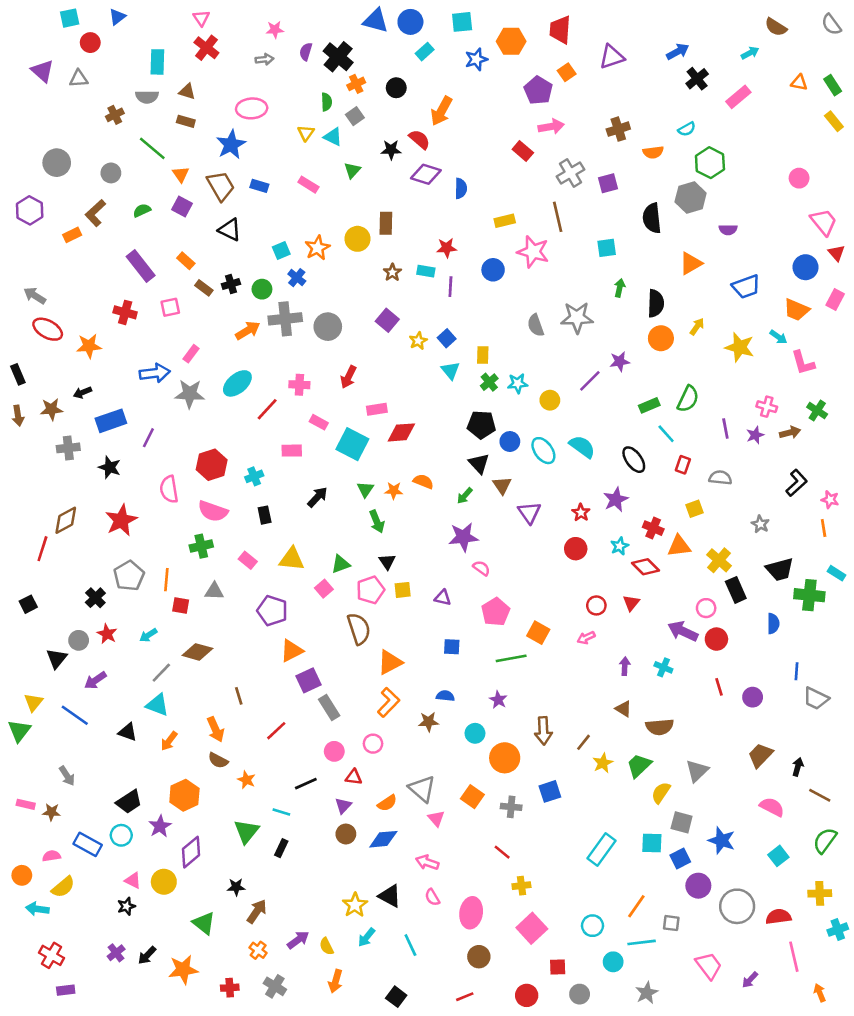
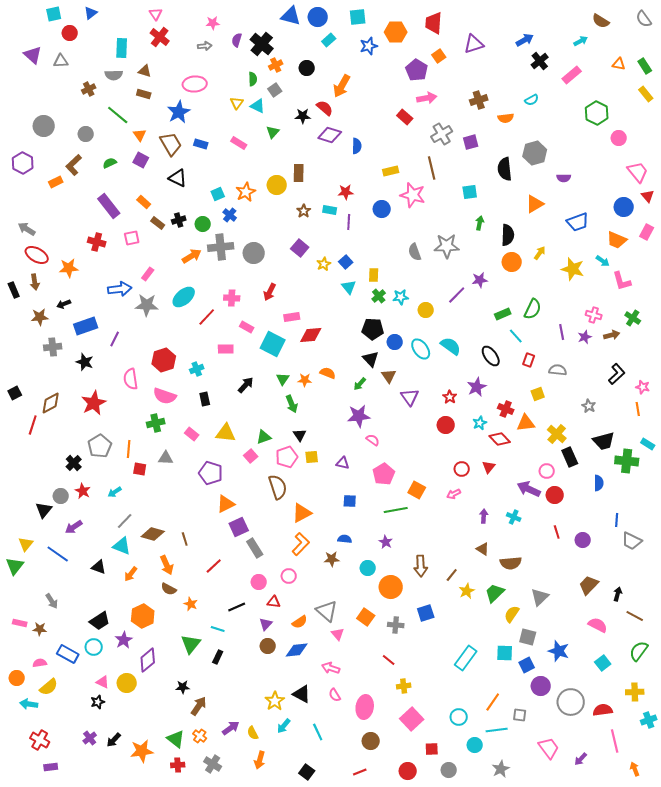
green hexagon: (710, 163) -> (597, 113), moved
brown arrow: (18, 416) -> (35, 282), moved
black square: (28, 604) -> (15, 393), moved
brown diamond: (197, 652) -> (153, 534), moved
green triangle: (204, 923) -> (176, 739), moved

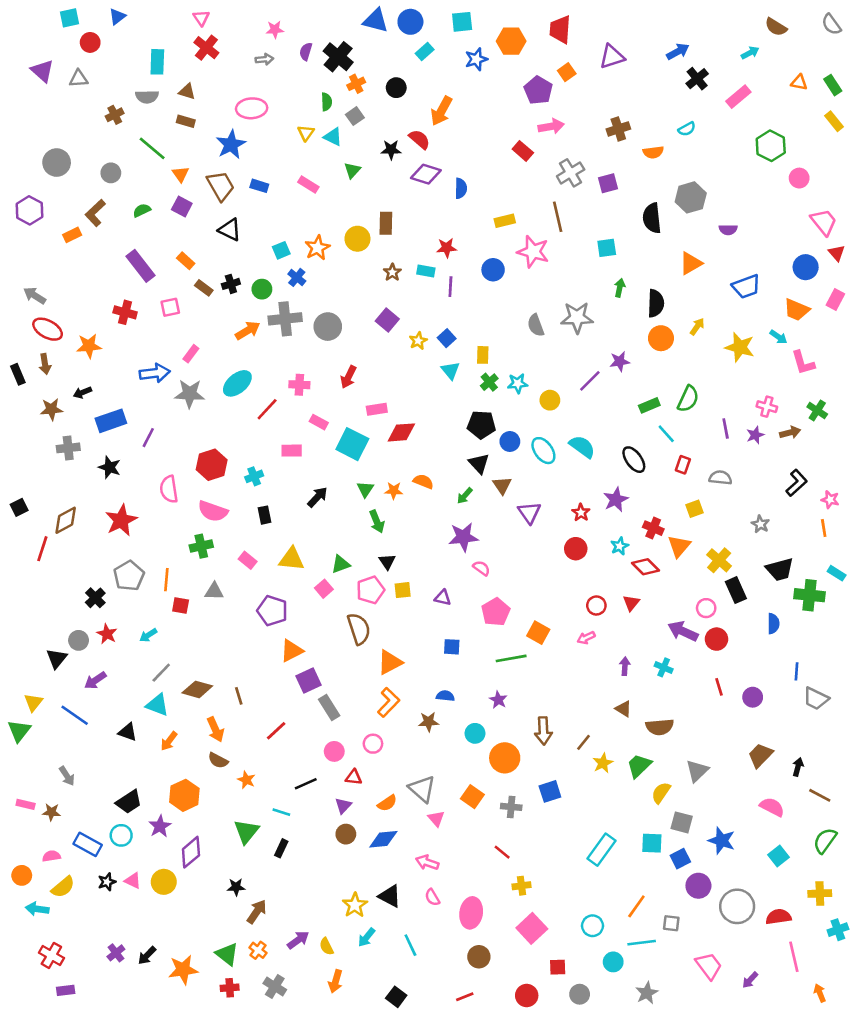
orange triangle: (526, 423) -> (679, 546), turned -42
black star: (98, 702) -> (107, 882), moved

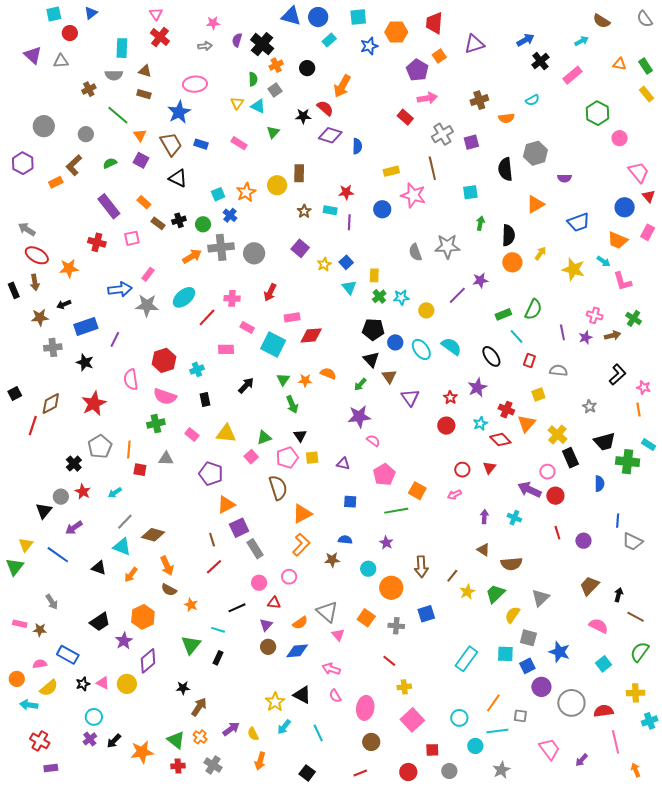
brown line: (239, 696) -> (212, 540), moved
cyan circle: (121, 835) -> (94, 717), moved

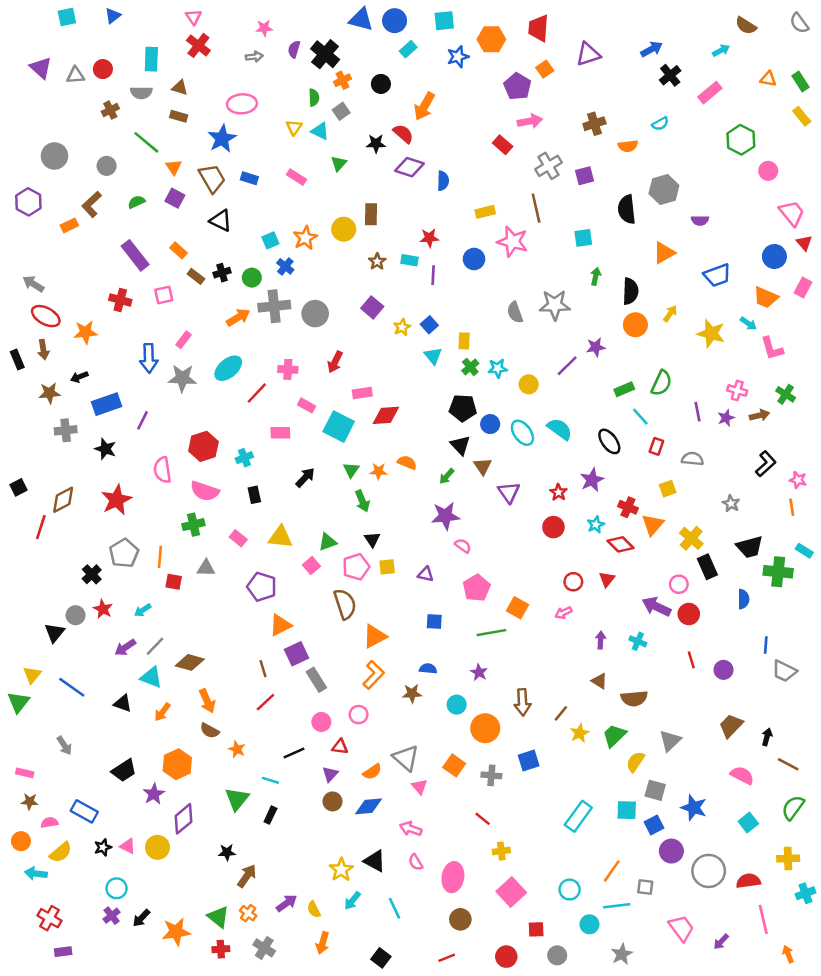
red circle: (70, 33) -> (103, 69), moved
blue arrow: (120, 289) -> (149, 358), turned 95
purple arrow: (74, 528) -> (125, 648), moved
brown star: (40, 630) -> (30, 801), moved

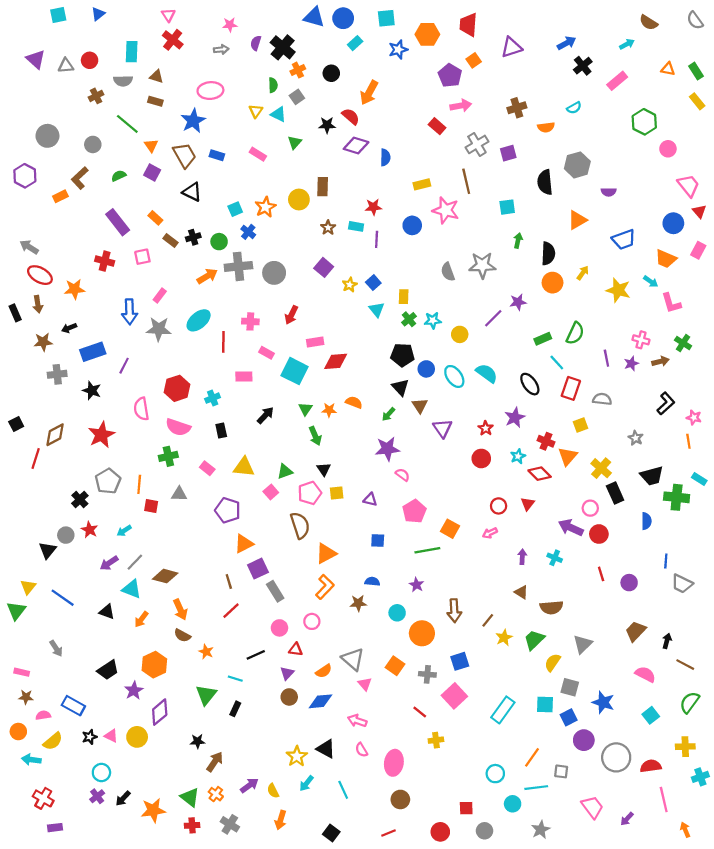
red line: (257, 393) -> (223, 342), turned -42
red rectangle: (656, 446) -> (571, 388), size x1.5
pink square: (511, 892) -> (454, 696), moved

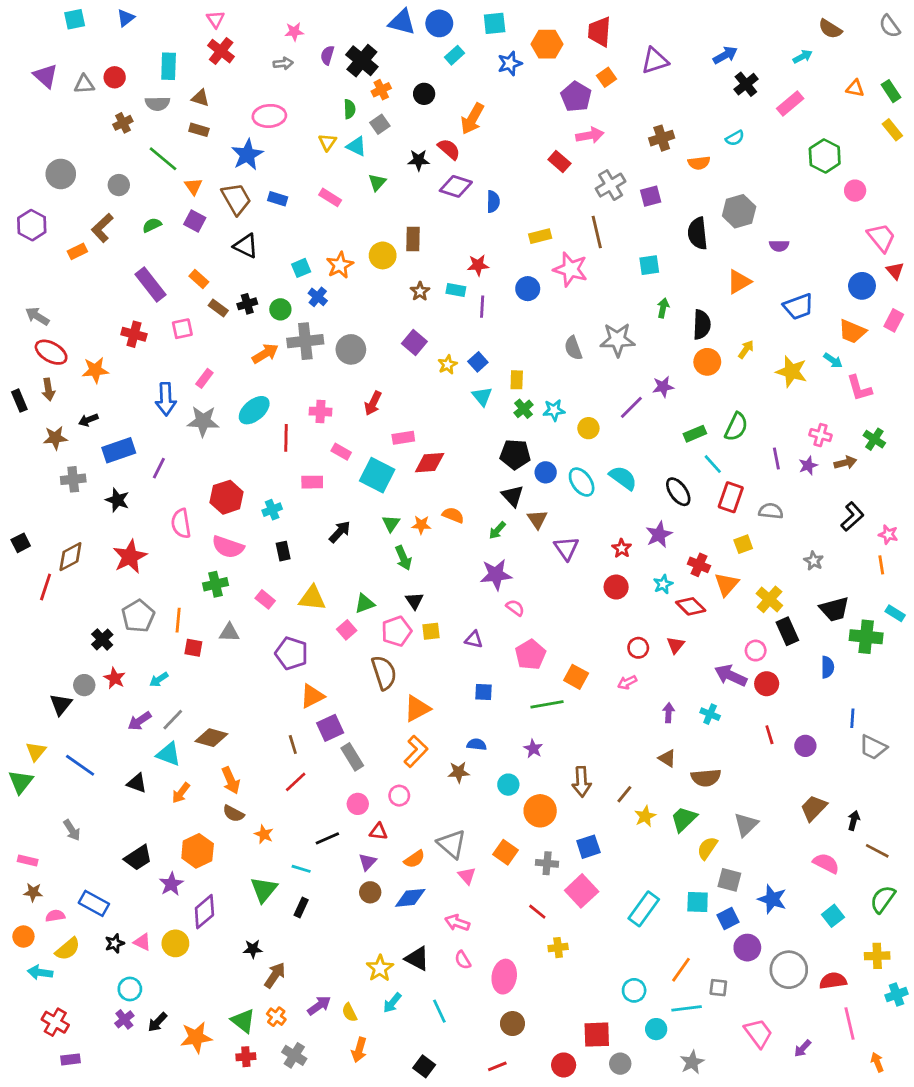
red square: (466, 808) -> (597, 1035), size x1.5

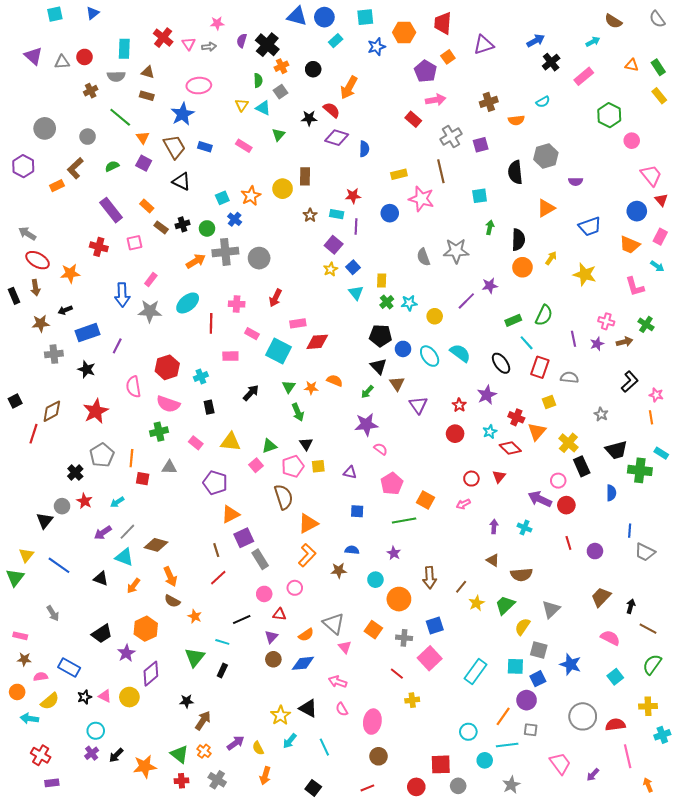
pink triangle: (215, 19) -> (189, 44), moved
purple square: (414, 343) -> (334, 245), moved
cyan arrow: (833, 360) -> (657, 266), moved
purple circle: (747, 948) -> (527, 700), moved

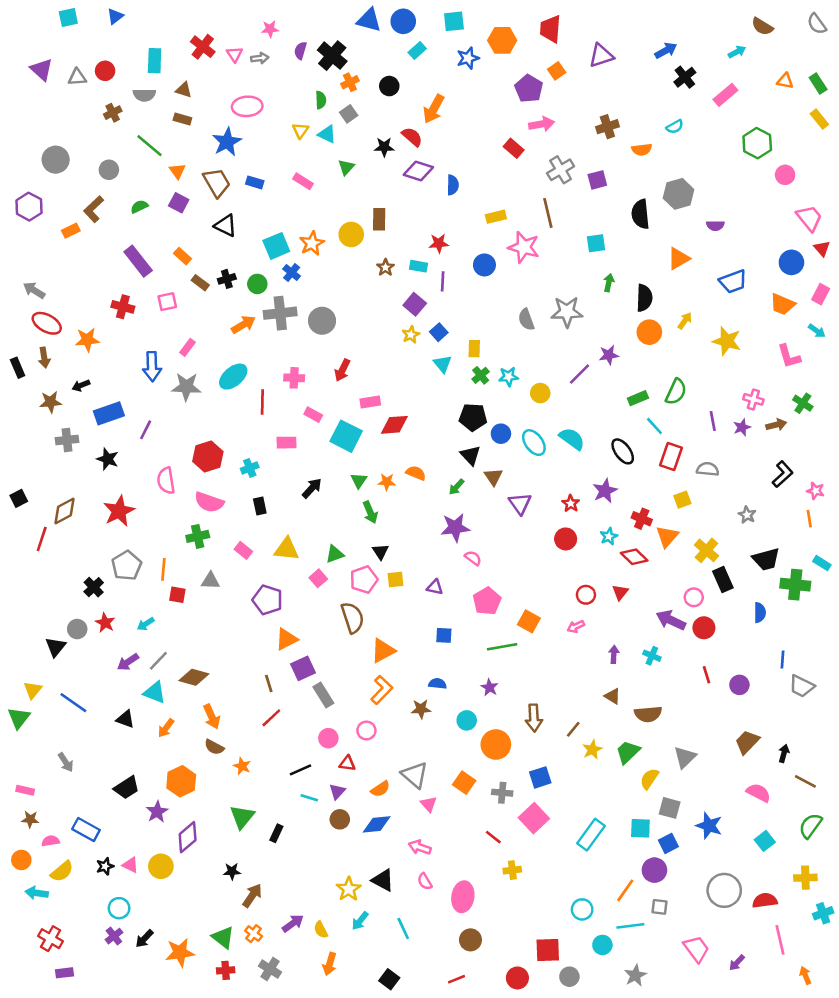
cyan square: (222, 198) -> (276, 246), size x1.5
cyan line: (222, 642) -> (309, 798), moved

